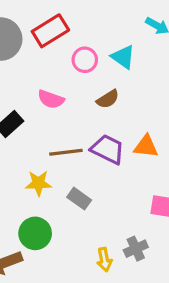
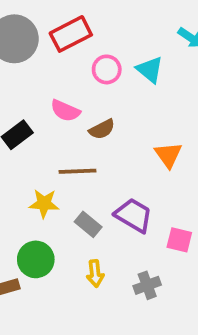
brown semicircle: (108, 99) -> (102, 129), moved
orange triangle: (146, 146) -> (168, 155), moved, turned 44
purple trapezoid: (108, 149) -> (134, 215), moved
yellow arrow: (104, 260) -> (95, 273), moved

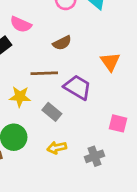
pink semicircle: (65, 111) -> (21, 24), moved
purple trapezoid: (134, 215) -> (78, 87), moved
yellow arrow: (95, 273) -> (57, 148), turned 84

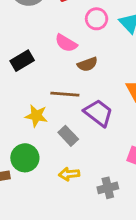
pink semicircle: (21, 24) -> (66, 43), moved

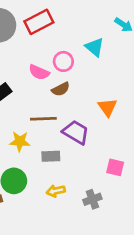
pink circle: (97, 19) -> (63, 61), moved
gray rectangle: (68, 136) -> (51, 156), turned -42

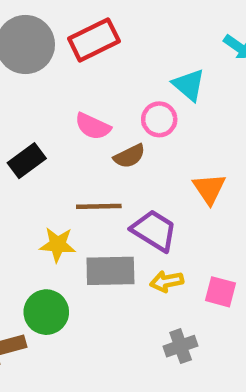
pink circle: (63, 61) -> (159, 119), moved
gray rectangle: (51, 156) -> (110, 271), size x1.5
yellow arrow: (56, 191) -> (167, 281), moved

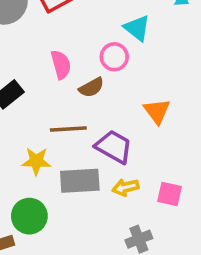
pink semicircle: (93, 126) -> (61, 65), turned -128

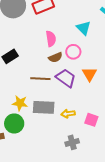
pink circle: (114, 57) -> (73, 52), moved
pink semicircle: (61, 65) -> (51, 39), moved
purple trapezoid: (114, 147) -> (66, 78), moved
yellow star: (36, 161) -> (20, 103), moved

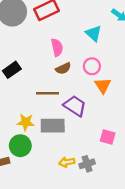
pink circle: (73, 52) -> (92, 66), moved
purple trapezoid: (66, 78) -> (75, 106), moved
yellow arrow: (68, 114) -> (67, 162), moved

